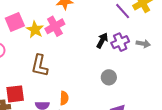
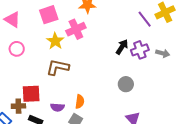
pink square: (15, 22) -> (49, 15), moved
yellow star: (35, 30) -> (55, 41), moved
brown L-shape: (40, 66) -> (58, 67), turned 85

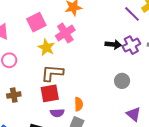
black arrow: (122, 47) -> (113, 44), turned 70
red square: (31, 94) -> (50, 93), moved
brown cross: (18, 106) -> (14, 95), moved

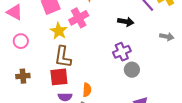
black arrow: (113, 44) -> (126, 22), moved
purple cross: (131, 45) -> (122, 52), moved
brown L-shape: (52, 73) -> (63, 57), turned -90

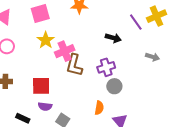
pink cross: (79, 18) -> (65, 51), moved
brown L-shape: (63, 57) -> (74, 65), moved
orange semicircle: (87, 90) -> (99, 108), moved

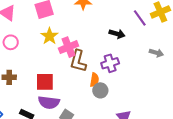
gray circle: (114, 86) -> (100, 90), moved
purple semicircle: (45, 106) -> (49, 102), size x1.5
orange semicircle: (99, 108) -> (94, 80), moved

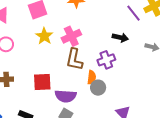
black arrow: (117, 34) -> (120, 38), moved
pink cross: (68, 47) -> (71, 36), moved
purple semicircle: (49, 102) -> (66, 96), moved

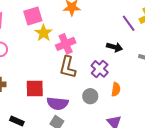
yellow star: (44, 36) -> (43, 33), moved
purple cross: (106, 60) -> (100, 69), turned -30
orange semicircle: (92, 77) -> (116, 89), moved

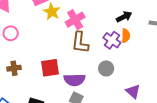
black arrow: (115, 47) -> (124, 17), turned -35
orange semicircle: (116, 89) -> (126, 36), moved

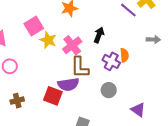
black arrow: (124, 17) -> (99, 35), moved, turned -35
red square: (50, 68) -> (53, 96), turned 36
purple semicircle: (75, 80) -> (68, 84), moved

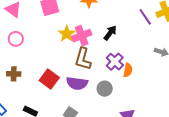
yellow star: (48, 40) -> (67, 34), moved
orange semicircle: (124, 55) -> (128, 70), moved
purple semicircle: (68, 84) -> (77, 83), moved

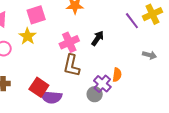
yellow star: (67, 34) -> (28, 36), moved
purple cross: (115, 62) -> (102, 84), moved
purple semicircle: (77, 83) -> (51, 97), moved

